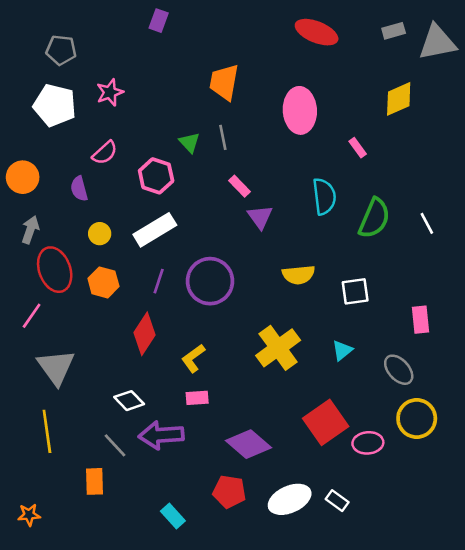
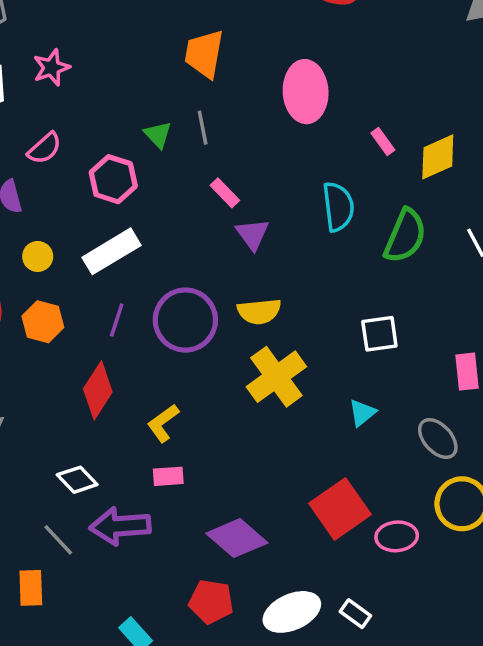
yellow diamond: (399, 99) -> (438, 157), moved
yellow semicircle: (299, 275) -> (259, 311), moved
yellow cross: (278, 348) -> (276, 377), moved

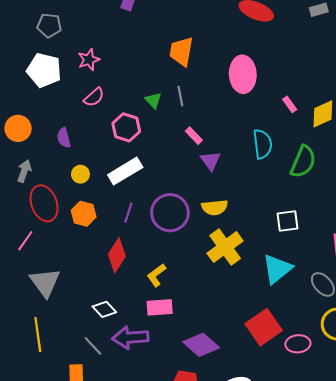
pink semicircle: (45, 148) -> (94, 97), moved
cyan triangle: (362, 413) -> (277, 269), size x1.8
pink rectangle: (168, 476) -> (160, 307), size x1.4

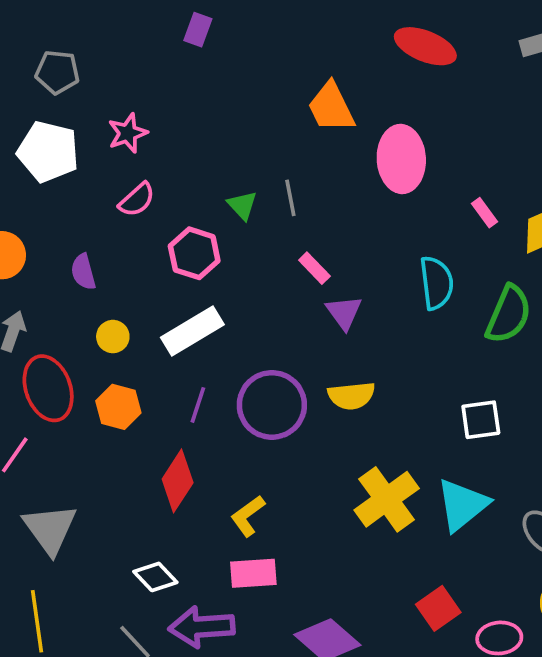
orange trapezoid: (181, 51) -> (331, 107), moved, turned -36
yellow cross: (225, 247) -> (387, 499), moved
red square: (264, 327) -> (438, 608), size x0.7

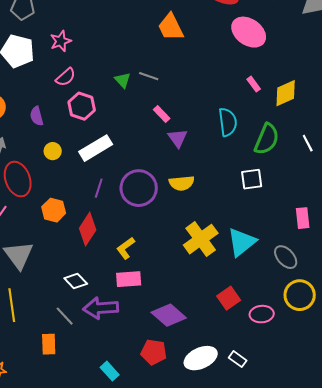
pink ellipse: (401, 159) -> (249, 32), moved, turned -52
gray line: (290, 198) -> (149, 76), turned -60
pink hexagon: (194, 253) -> (82, 106), moved
orange hexagon: (118, 407) -> (54, 210), moved
white square: (481, 420) -> (252, 179), moved

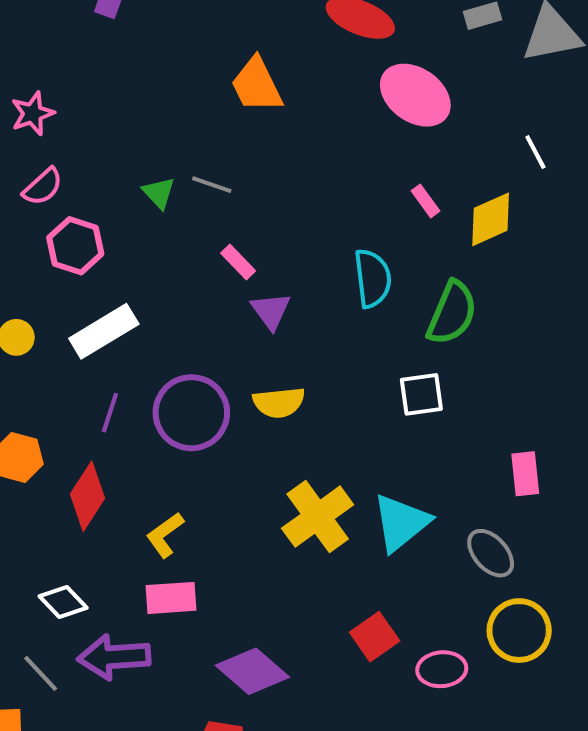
white line: (308, 143) -> (535, 152), moved

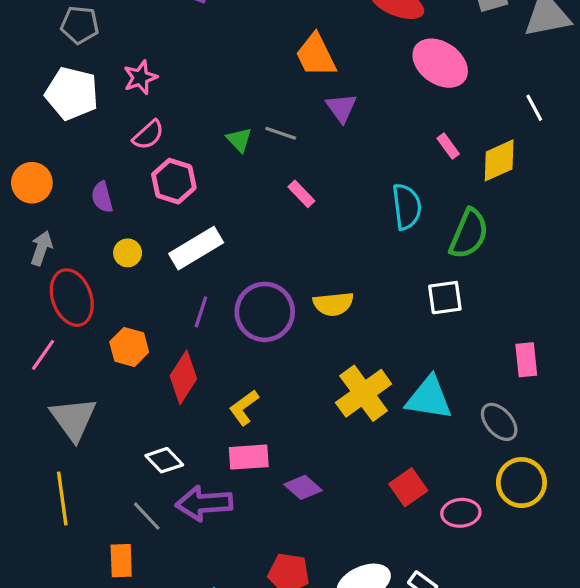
purple triangle: (271, 311) -> (341, 108), moved
cyan triangle: (401, 523) -> (429, 398), turned 48
purple diamond: (252, 671) -> (303, 487), moved, size x0.7

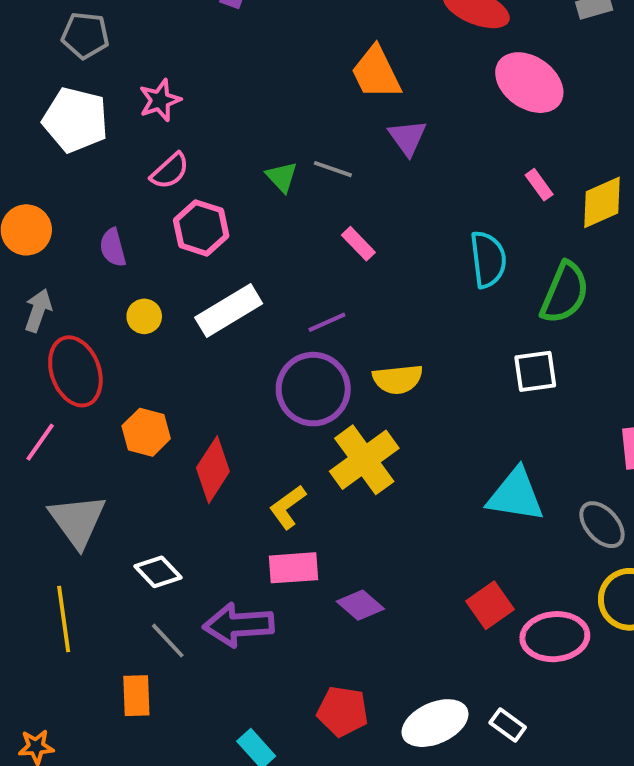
purple line: (201, 312) -> (327, 322), moved, turned 48
yellow cross: (364, 393) -> (364, 460), moved
white diamond: (164, 460) -> (158, 572), moved
pink ellipse: (461, 513) -> (555, 637), size x1.4

